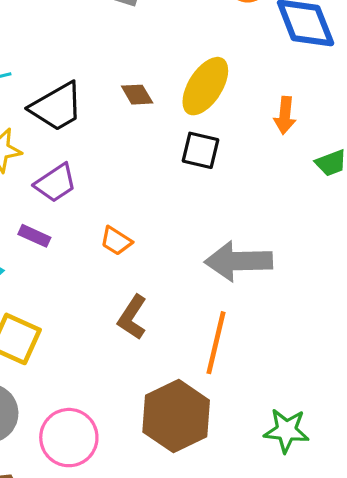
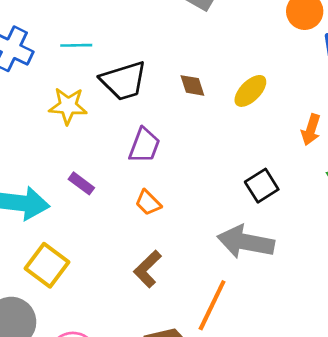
yellow ellipse: (205, 86) -> (250, 91), size x0.7
black square: (200, 150) -> (262, 186), moved, turned 32
purple trapezoid: (55, 183) -> (144, 145), moved, turned -48

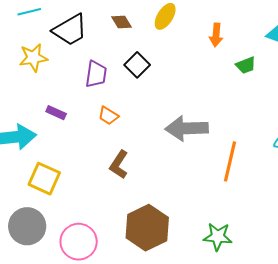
black square: (262, 186) -> (137, 65), moved
orange line: (212, 305) -> (230, 161), moved

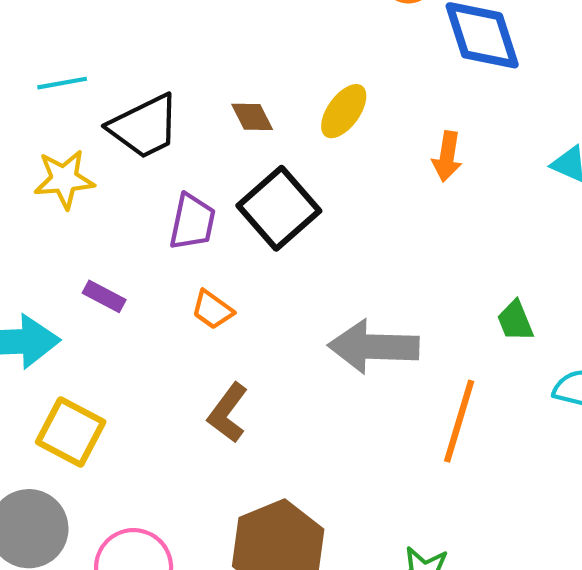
black square: (137, 65) -> (279, 208), size x1.5
green trapezoid: (246, 65) -> (515, 321), moved, turned 85

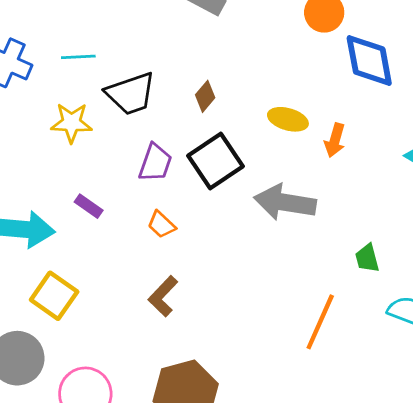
yellow ellipse: (344, 111) -> (288, 119), moved, turned 63
brown diamond: (252, 117) -> (205, 96), turned 60
gray arrow: (374, 347) -> (285, 202), moved

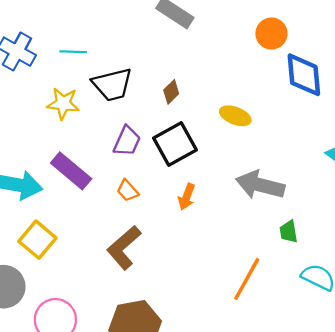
orange arrow: (335, 140) -> (187, 197), moved
gray arrow: (285, 202) -> (260, 185), moved
purple rectangle: (89, 206) -> (71, 171), size x1.8
brown L-shape: (163, 296) -> (124, 248), size x1.4

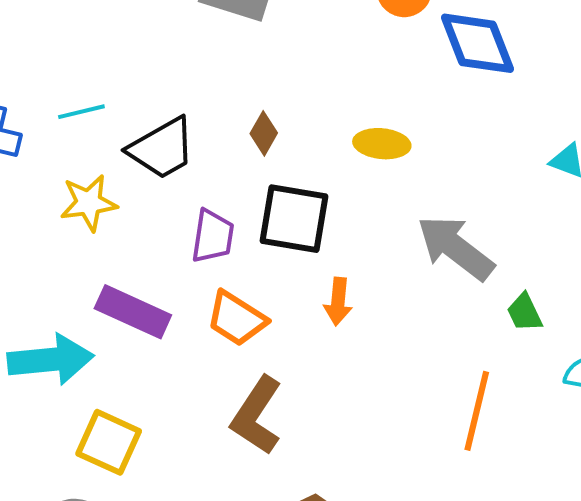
black square: (175, 144) -> (294, 219), turned -36
gray arrow: (260, 185) -> (455, 248), turned 39
orange trapezoid: (128, 191) -> (236, 319), size x1.5

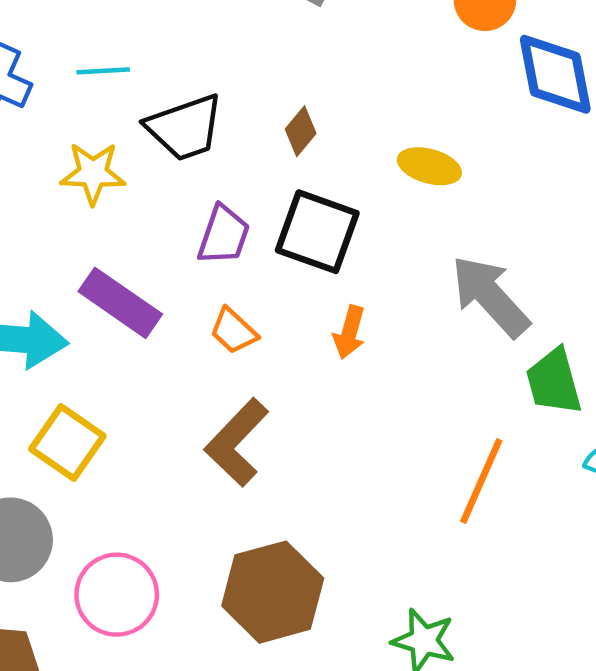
green trapezoid: (525, 313) -> (554, 382), size x1.5
orange trapezoid: (236, 319) -> (234, 331), size x0.7

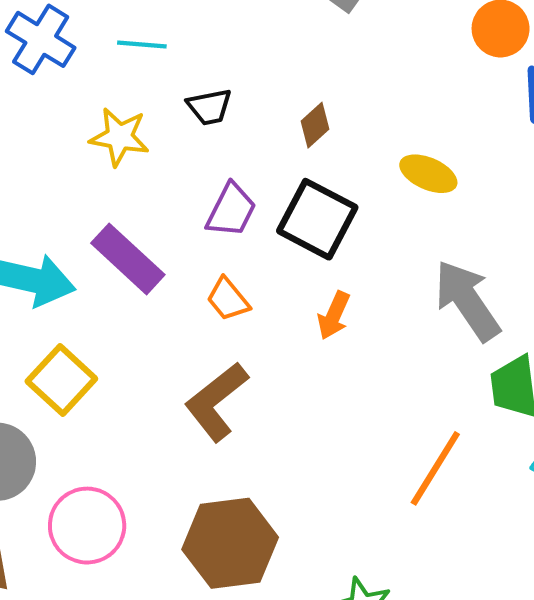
black trapezoid: (185, 128) -> (209, 107), size x0.6

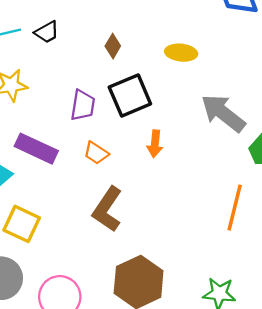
black trapezoid: (209, 107) -> (47, 32), moved
black square: (317, 219) -> (130, 95), turned -33

